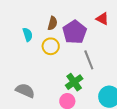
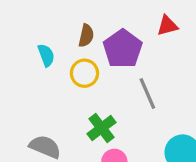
red triangle: (102, 19) -> (167, 26), turned -40
green cross: (74, 82) -> (101, 128), moved

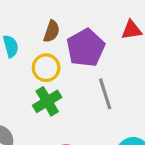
green cross: (101, 128) -> (47, 101), moved

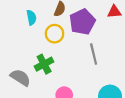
green cross: (47, 101) -> (44, 64), moved

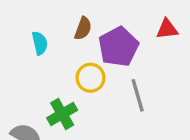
yellow circle: (55, 34) -> (90, 78), moved

